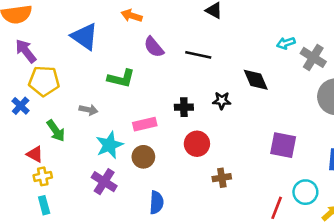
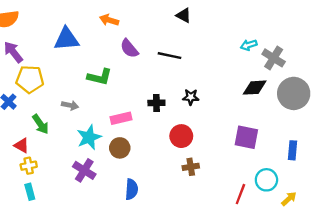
blue triangle: (85, 37) -> (67, 39), turned -40
black diamond: (256, 80) -> (255, 88), moved, turned -70
red circle: (197, 144) -> (181, 136), moved

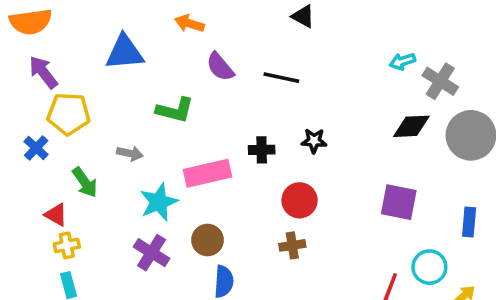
pink rectangle: (121, 118) -> (207, 173), size x1.4
brown circle: (120, 148) -> (207, 240), moved
brown cross: (191, 167) -> (292, 245), moved

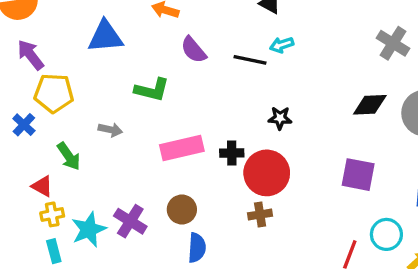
cyan arrow: (402, 61) -> (282, 45), moved
gray cross: (440, 81) -> (393, 43), moved
black cross: (262, 150) -> (232, 153), moved
red circle: (300, 200) -> (267, 173), size x1.4
cyan star: (159, 202) -> (89, 229), moved

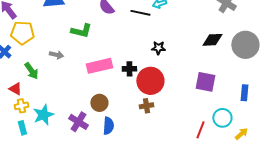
purple cross: (130, 221) -> (78, 122), moved

